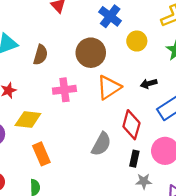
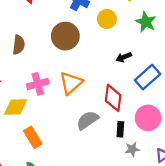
orange triangle: (109, 87) -> (71, 83), moved
pink cross: (64, 90) -> (38, 84), moved
gray semicircle: (101, 144) -> (88, 120), turned -145

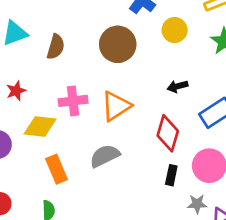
black arrow: (124, 57) -> (177, 86), moved
gray semicircle: (88, 120) -> (105, 156), moved
gray star: (132, 149) -> (197, 204), moved

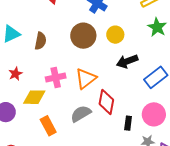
yellow circle: (175, 30) -> (115, 35), moved
black arrow: (177, 86) -> (127, 61), size x1.5
red diamond: (168, 133) -> (106, 102), moved

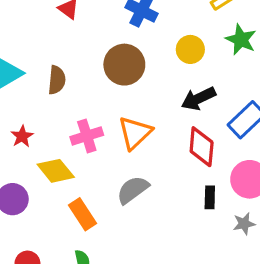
yellow circle: (115, 35) -> (190, 49), moved
yellow diamond: (34, 97) -> (56, 171), turned 55
red diamond: (106, 102) -> (202, 147), moved

